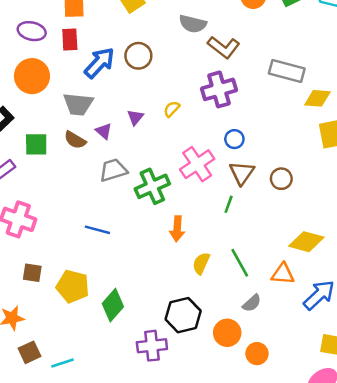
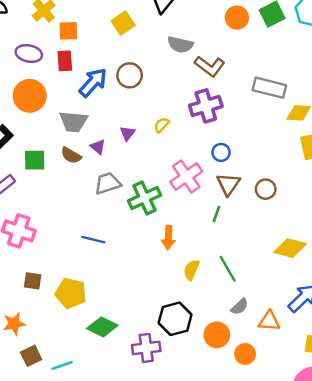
orange triangle: (283, 274) -> (269, 321), moved
green diamond: (113, 305) -> (102, 327), moved, turned 76

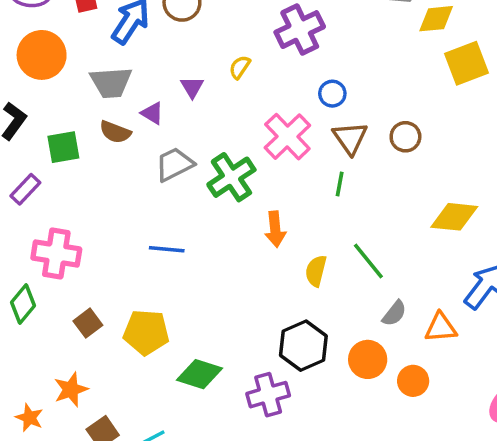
brown square: (33, 281) -> (88, 323), turned -36

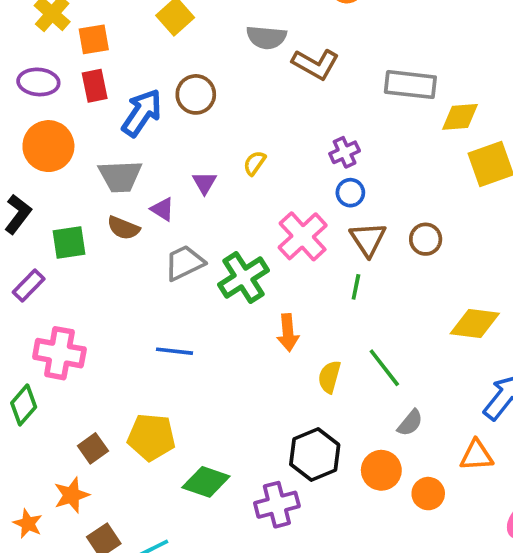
purple cross: (300, 30) -> (345, 152), moved, size x0.6
brown square: (88, 323) -> (93, 448), moved
orange triangle: (441, 327) -> (477, 455), moved

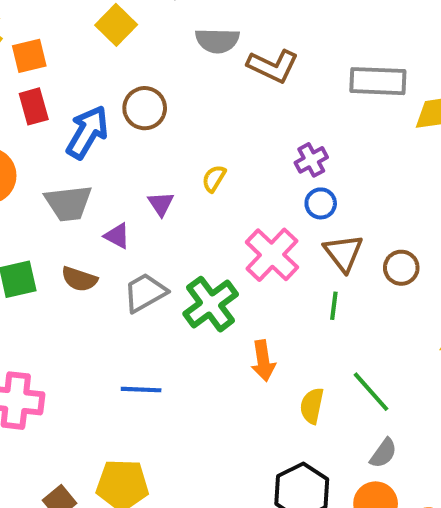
brown semicircle: (123, 228) -> (79, 279), moved
brown circle: (426, 239) -> (401, 268), moved
gray semicircle: (410, 423) -> (383, 453), moved

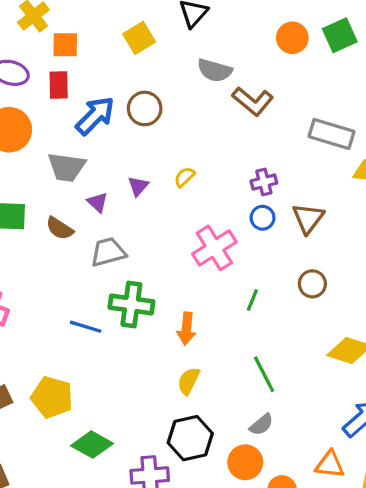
brown triangle: (343, 253) -> (308, 218), moved
green cross: (211, 304) -> (131, 304), moved, turned 30
yellow semicircle: (312, 406) -> (189, 381), moved

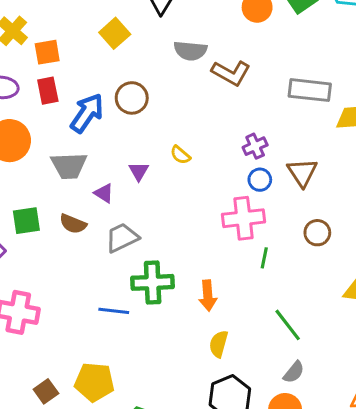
yellow semicircle: (184, 177) -> (180, 155), turned -85
pink cross: (214, 248) -> (243, 218), moved, turned 36

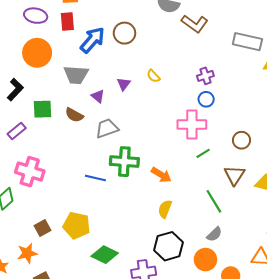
brown triangle: (302, 172) -> (235, 175), moved
green line: (264, 258) -> (203, 153), turned 40
orange arrow: (208, 296) -> (161, 175), turned -60

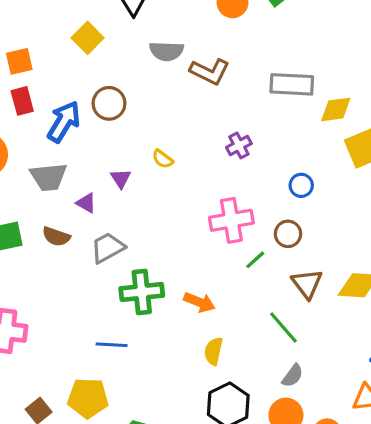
blue circle: (206, 99) -> (301, 185), moved
brown circle: (242, 140) -> (288, 234), moved
blue line: (95, 178) -> (112, 345), moved

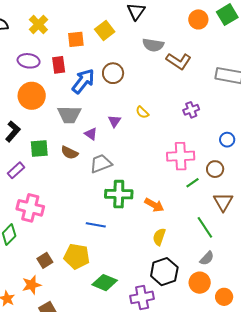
orange square: (19, 61) -> (76, 39), moved

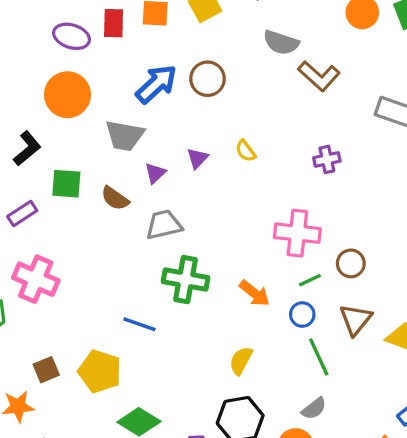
red rectangle: (59, 65) -> (114, 23), moved
purple triangle: (91, 134) -> (155, 173), turned 32
blue circle: (227, 140) -> (302, 315), moved
orange arrow: (154, 205) -> (254, 293), moved

